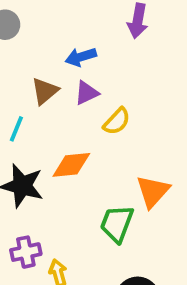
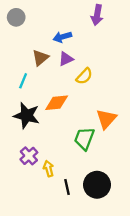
purple cross: (26, 252) -> (29, 156), turned -30

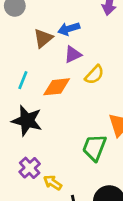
brown triangle: (40, 58) -> (43, 38), moved
orange diamond: (57, 103) -> (57, 87), moved
yellow arrow: (48, 169) -> (53, 183), turned -42

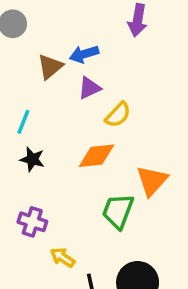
orange diamond: (57, 87) -> (97, 156), moved
black star: (27, 121) -> (32, 159), moved, size x0.6
purple cross: (30, 168) -> (32, 222), moved, turned -30

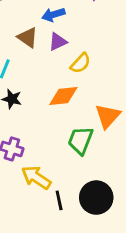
brown triangle: (50, 67) -> (28, 37), moved, turned -45
yellow arrow: (63, 257) -> (36, 178), size x1.5

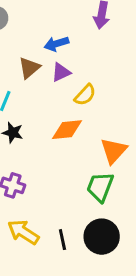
brown triangle: (28, 37) -> (29, 68), turned 45
green trapezoid: (80, 140) -> (100, 187), moved
yellow arrow: (36, 178) -> (23, 232), moved

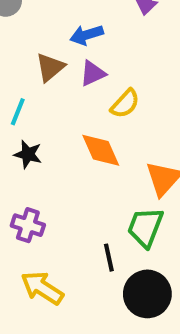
orange diamond: (67, 130) -> (101, 150), turned 72
black line: (62, 240) -> (109, 258), moved

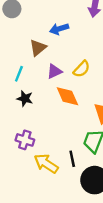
purple triangle: (93, 73) -> (54, 71), moved
yellow arrow: (42, 288) -> (46, 164), moved

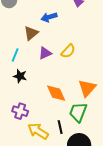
orange diamond: (67, 96) -> (56, 93), moved

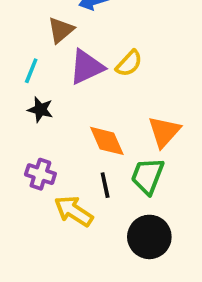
purple triangle: (45, 53) -> (87, 67), size x1.5
black line: (60, 127) -> (105, 185), moved

